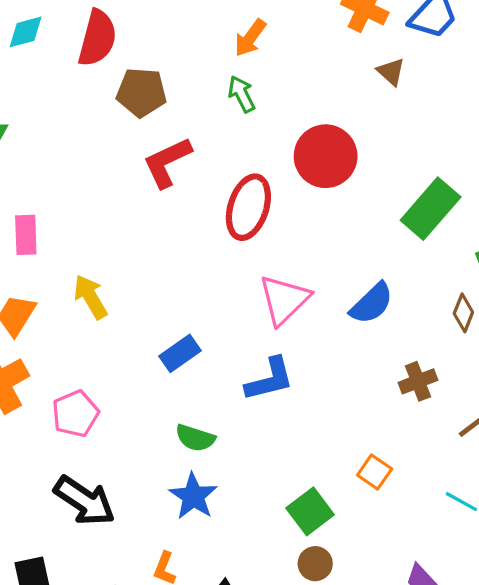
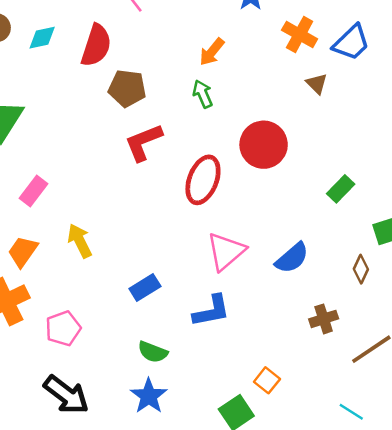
green rectangle: (431, 209) -> (341, 189), size x0.6
pink rectangle: (26, 235) -> (33, 191), turned 36
orange square: (375, 472) -> (267, 380), moved

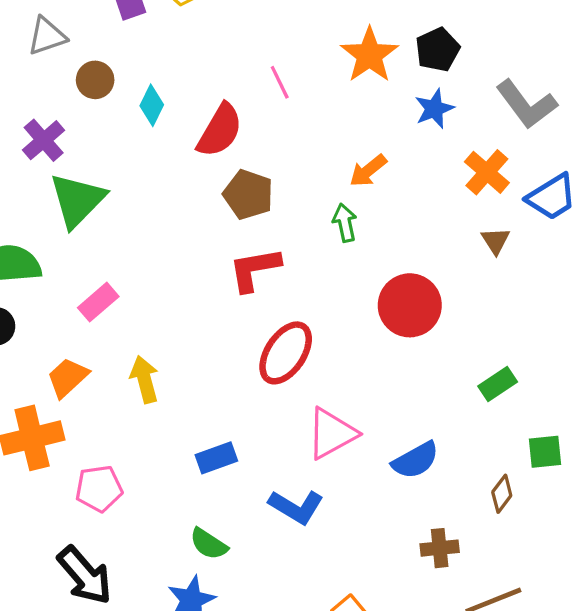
cyan diamond: (42, 38) -> (152, 105), turned -64
red ellipse: (203, 180) -> (286, 353), moved
blue L-shape: (211, 311) -> (296, 507), turned 30

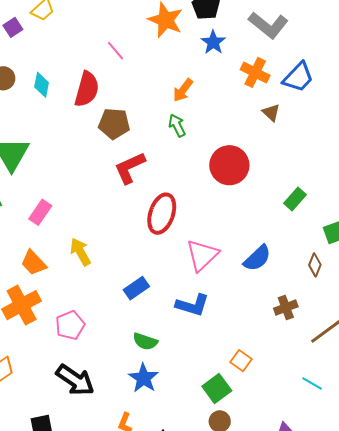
orange trapezoid: (68, 377) -> (34, 263), turned -76

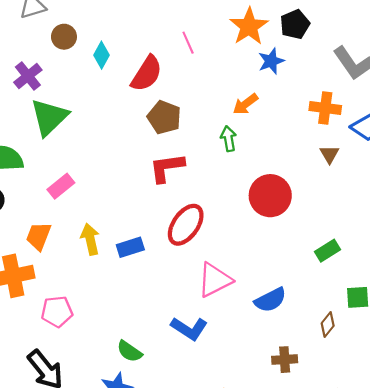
blue star: (213, 42) -> (271, 61), moved
orange cross: (255, 72) -> (325, 108), turned -36
orange trapezoid: (34, 263) -> (38, 236), turned 48
blue rectangle: (136, 288) -> (130, 247), moved

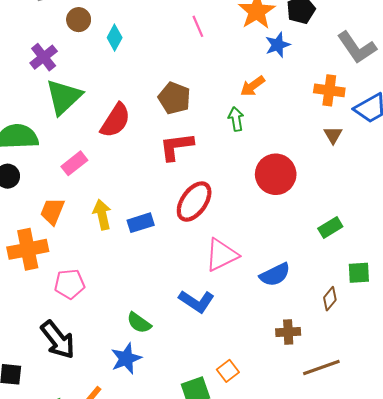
red semicircle: (147, 74) -> (115, 120), moved

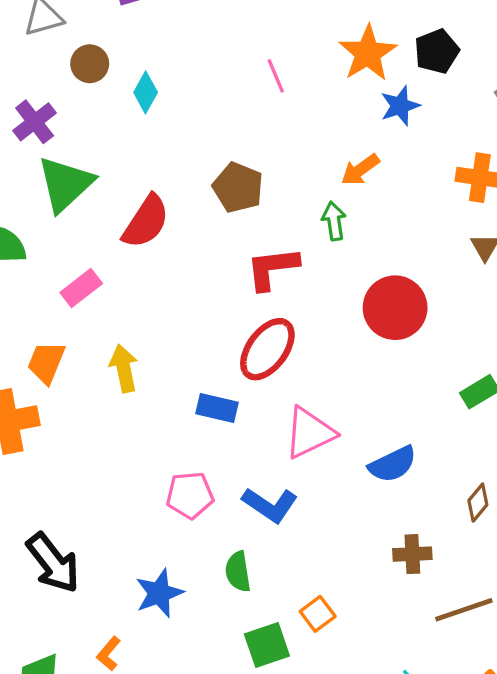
red L-shape: (176, 147) -> (272, 268), moved
blue rectangle: (141, 223) -> (217, 408), moved, turned 30
pink pentagon: (70, 284) -> (190, 495), moved
green semicircle: (139, 323) -> (238, 572), moved, turned 45

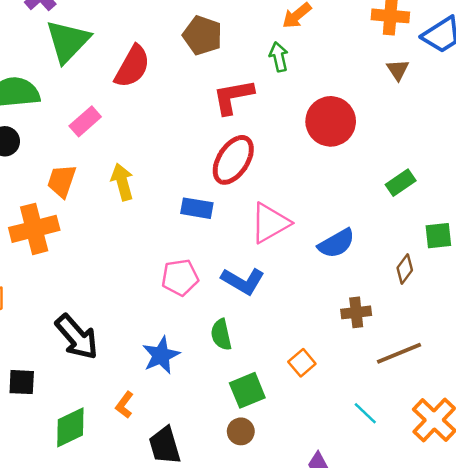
orange square: (318, 614) -> (302, 363), moved

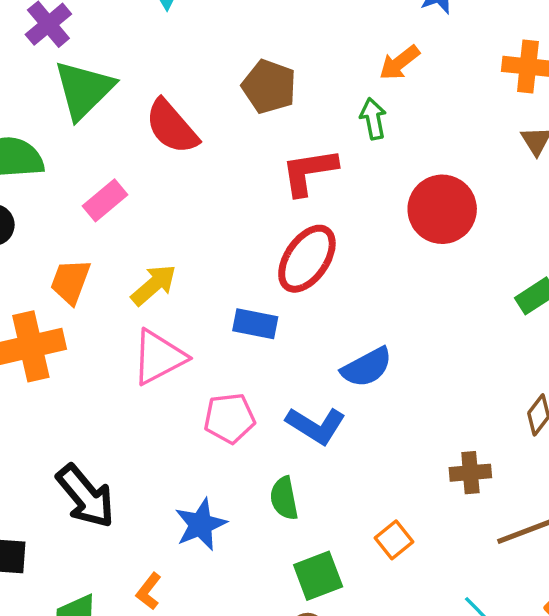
red semicircle: (132, 67) -> (172, 127), turned 108
yellow arrow: (122, 182) -> (154, 285), turned 63
pink triangle: (270, 223) -> (159, 357), moved
blue semicircle: (336, 243) -> (367, 367), moved

